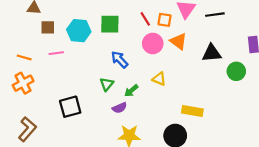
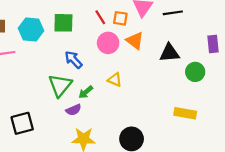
green triangle: (107, 84) -> (60, 85), size x1.6
black square: (70, 107) -> (22, 123), moved
yellow rectangle: (192, 111) -> (185, 113), moved

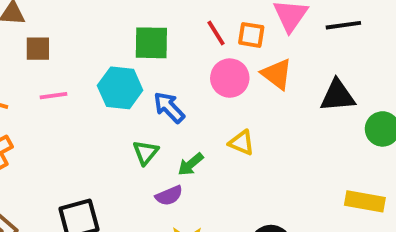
cyan hexagon: (31, 30) -> (120, 88), moved
green triangle: (60, 85) -> (146, 152), size x0.6

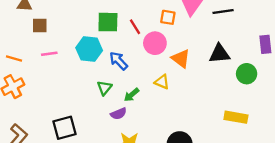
red line: (216, 33) -> (135, 27), moved
orange triangle: (277, 74) -> (181, 58), moved

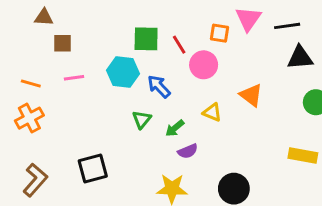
black triangle: (220, 54) -> (300, 58), moved
orange triangle: (181, 58) -> (251, 95), moved
purple semicircle: (119, 114) -> (188, 151), moved

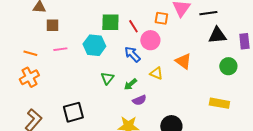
blue arrow: (159, 86) -> (132, 54), moved

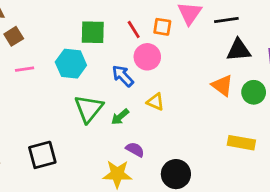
brown square: (52, 25) -> (14, 36), turned -32
red line: (133, 26) -> (134, 30), moved
orange triangle: (183, 61) -> (222, 85), moved
green triangle: (107, 78) -> (89, 109), size x1.6
purple semicircle: (139, 100) -> (135, 150), moved, turned -128

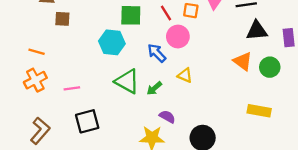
brown square: (14, 36) -> (62, 19), turned 35
pink line: (25, 69) -> (72, 88), moved
green triangle: (89, 109) -> (127, 81), turned -40

